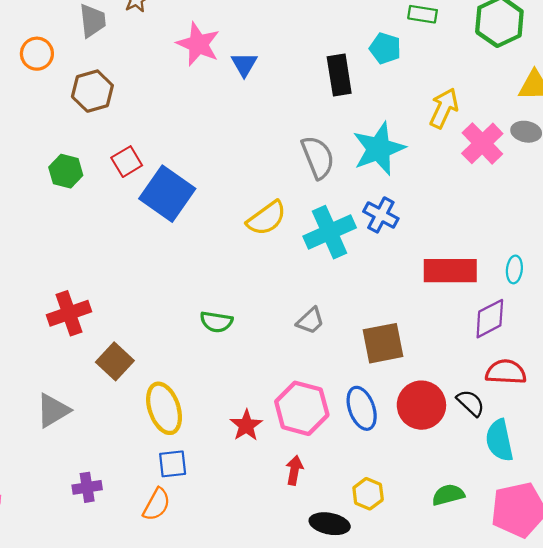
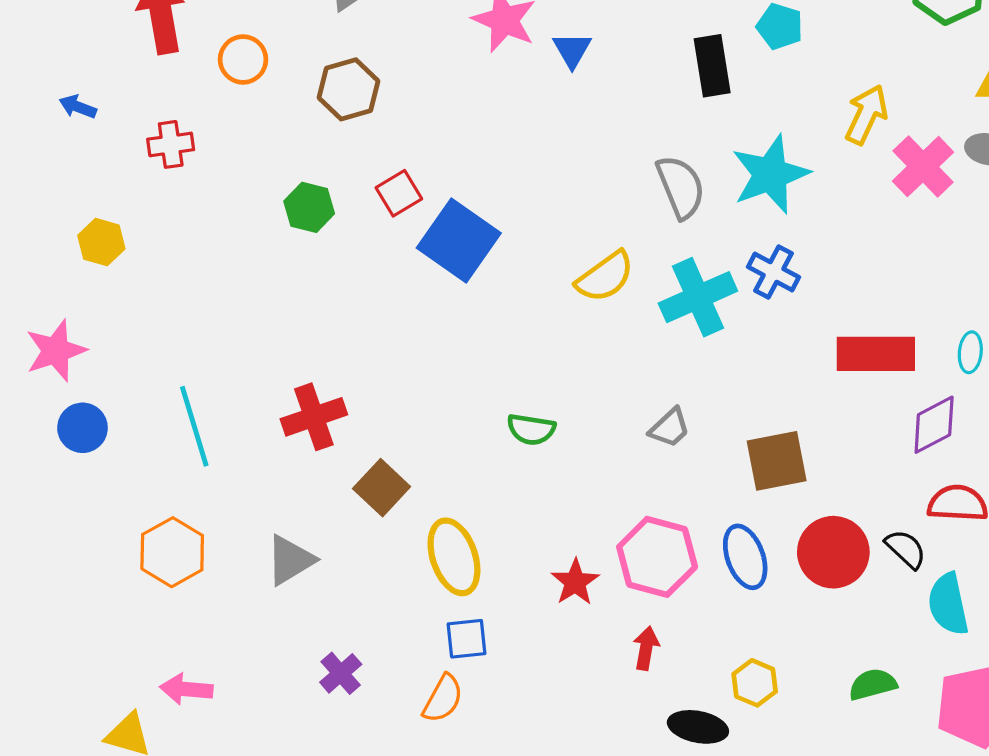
orange circle: (37, 54) -> (243, 59), moved
purple cross: (87, 487) -> (341, 673), turned -32

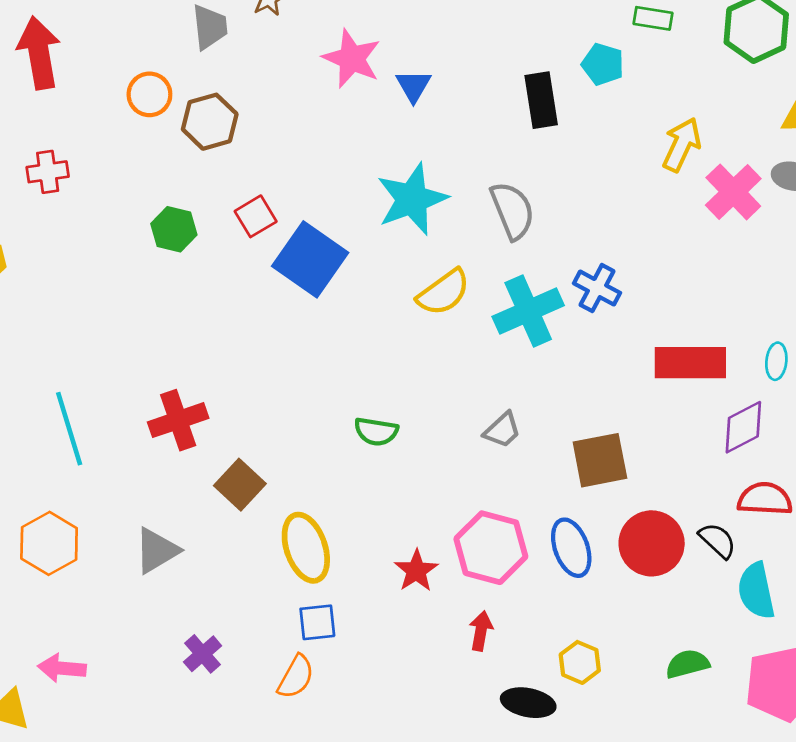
orange circle: (243, 59) -> (149, 94), moved
cyan star: (770, 174) -> (412, 199), moved

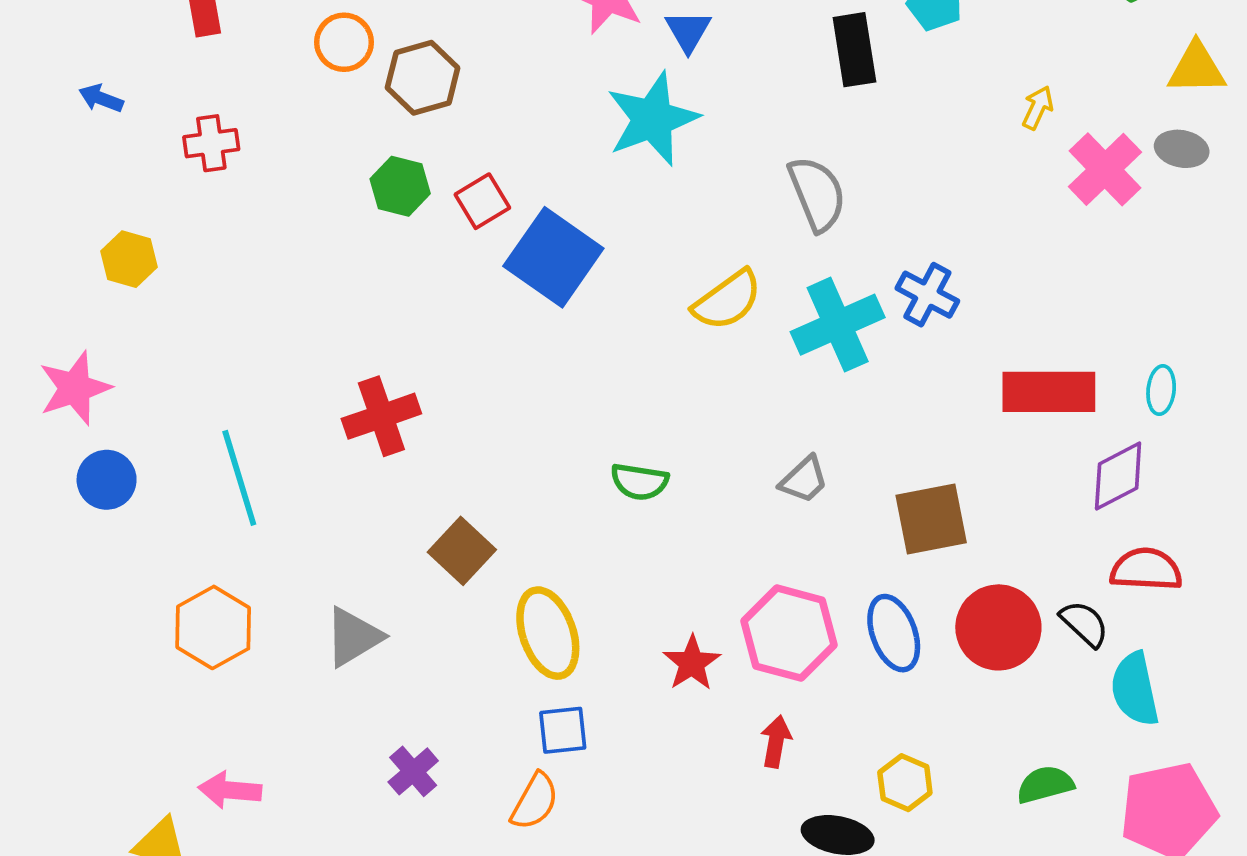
yellow arrow: (682, 145) -> (1038, 108), size x0.6
cyan star: (412, 199) -> (653, 119), moved
green hexagon: (174, 229) -> (400, 186), moved
red cross: (178, 420) -> (381, 416), moved

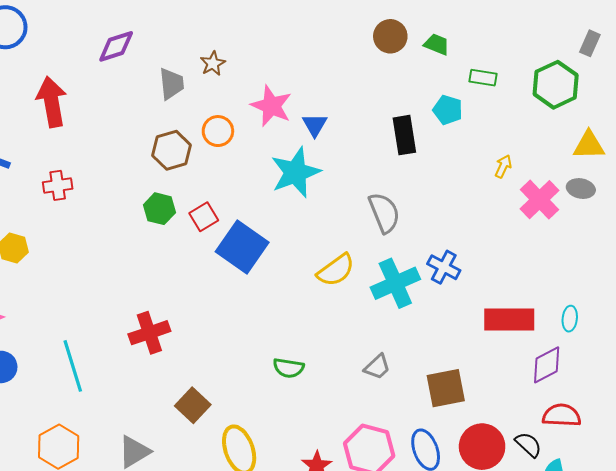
orange circle: (344, 42) -> (218, 131), moved

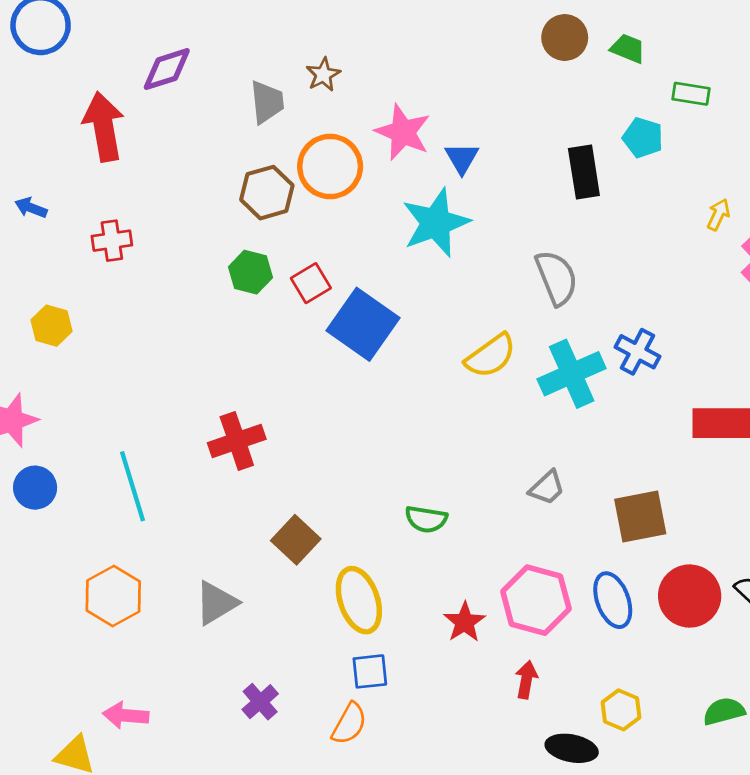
purple diamond: (116, 46) -> (167, 69), moved
orange circle: (218, 131) -> (330, 167), size x1.5
green semicircle: (288, 368) -> (426, 519), moved

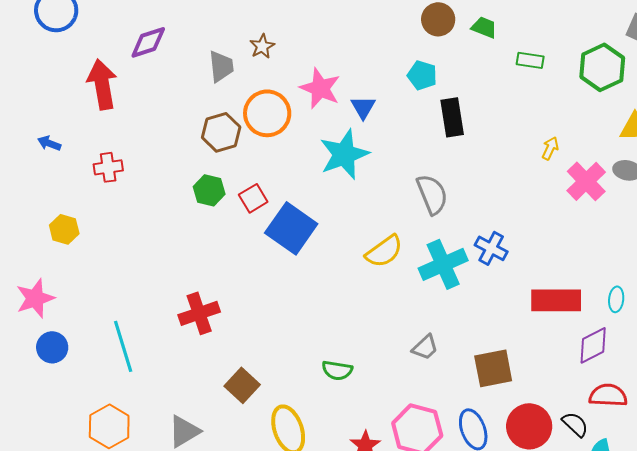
cyan pentagon: (643, 138) -> (422, 75), moved

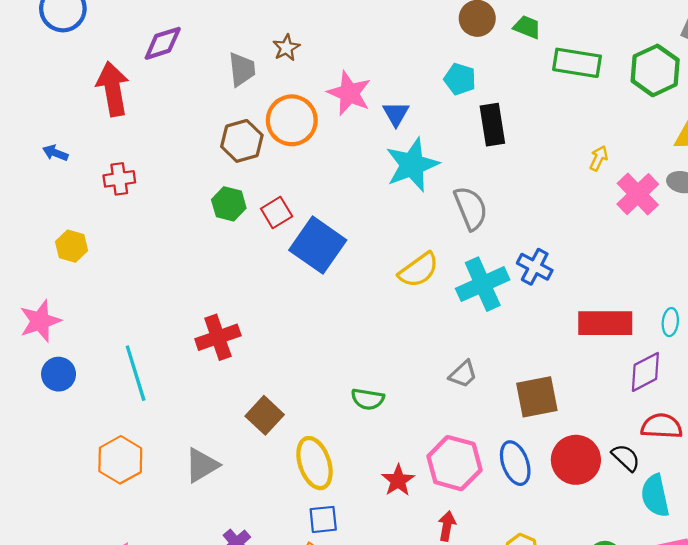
green rectangle: (530, 60) -> (577, 63), size x1.6
cyan star: (344, 154) -> (412, 165), moved

